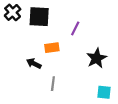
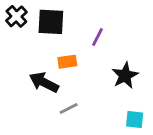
black arrow: (34, 63) -> (44, 82), size x1.5
gray line: (53, 84) -> (69, 108), turned 56

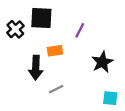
black cross: (16, 16) -> (15, 29), moved
black arrow: (44, 82) -> (36, 68), turned -115

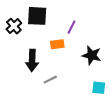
orange rectangle: (55, 51) -> (57, 44), moved
black star: (102, 62) -> (92, 55), turned -30

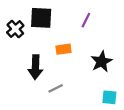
purple line: (71, 27) -> (86, 20), moved
black star: (92, 55) -> (102, 61), turned 30

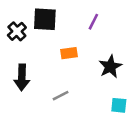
black arrow: (35, 67) -> (22, 77), moved

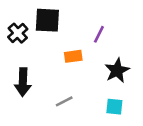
purple line: (93, 22) -> (99, 34), moved
cyan square: (119, 105) -> (114, 107), moved

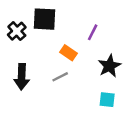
orange rectangle: (73, 56) -> (69, 53), turned 42
gray line: (64, 101) -> (60, 77), moved

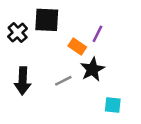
orange rectangle: (69, 53) -> (77, 47), moved
black star: (109, 66) -> (92, 69), moved

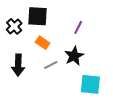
orange rectangle: (77, 47) -> (43, 43), moved
cyan square: (113, 105) -> (90, 84), size x1.5

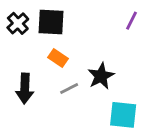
black cross: (14, 26) -> (18, 23), moved
purple line: (78, 27) -> (131, 21), moved

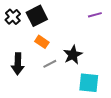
purple line: (131, 21) -> (95, 15), turned 48
black square: (51, 22) -> (37, 16), turned -30

